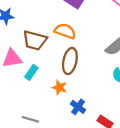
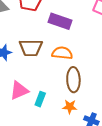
brown trapezoid: (35, 40) -> (31, 48), moved

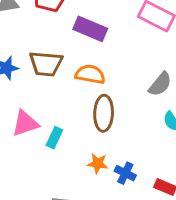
orange star: (70, 107) -> (98, 163), moved

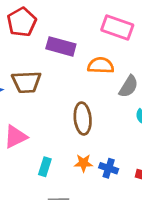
orange semicircle: (90, 74) -> (101, 65), moved
cyan rectangle: (54, 138) -> (45, 167), moved

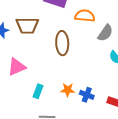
brown ellipse: (83, 119) -> (62, 43), moved

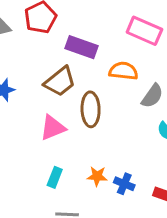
brown trapezoid: (27, 25) -> (60, 82), moved, turned -40
pink triangle: (17, 67) -> (53, 128), moved

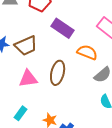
brown trapezoid: (60, 82) -> (26, 46), moved

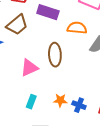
brown trapezoid: (26, 46) -> (17, 25), moved

